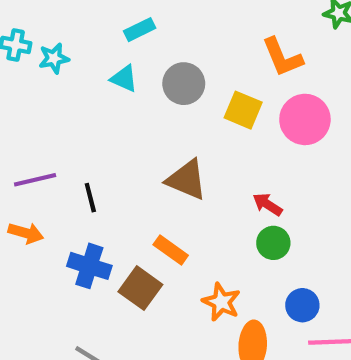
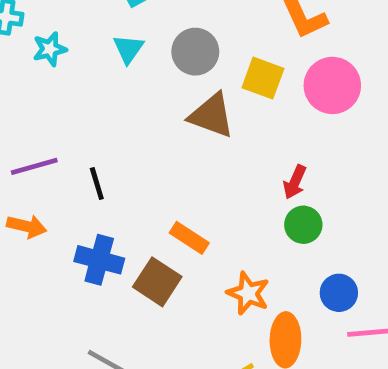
cyan star: (54, 58) -> (50, 49), moved
cyan triangle: (124, 79) -> (128, 49), turned 44
brown triangle: (187, 180) -> (212, 115), moved
red arrow: (267, 204) -> (295, 182), turned -96

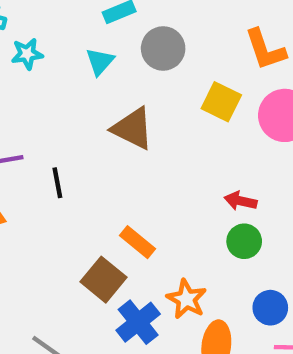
gray circle: (195, 52) -> (163, 48), moved
brown triangle: (212, 115) -> (133, 128), moved
red arrow: (295, 182) -> (241, 201), turned 72
blue cross: (99, 260) -> (138, 322), moved, turned 30

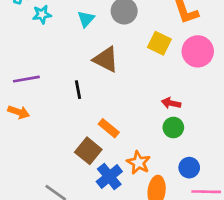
black line: (57, 183) -> (78, 90), moved

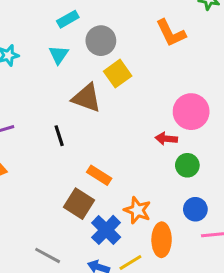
yellow square: (159, 43) -> (118, 74), moved, turned 35
pink circle: (198, 51) -> (191, 112), moved
green circle: (173, 128) -> (187, 165), moved

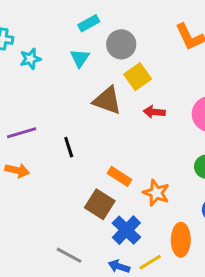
black line: (59, 136) -> (69, 147), moved
red arrow: (166, 139) -> (154, 112), moved
orange star: (137, 210) -> (156, 193), moved

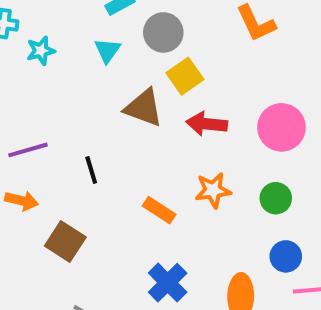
red arrow: (154, 112) -> (207, 124), size x1.4
orange star: (156, 193) -> (213, 190), moved, turned -30
brown square: (100, 204) -> (65, 242), moved

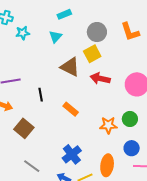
gray circle: (163, 32) -> (97, 32), moved
orange star: (213, 190) -> (108, 125), moved
orange rectangle: (159, 210) -> (71, 109), moved

